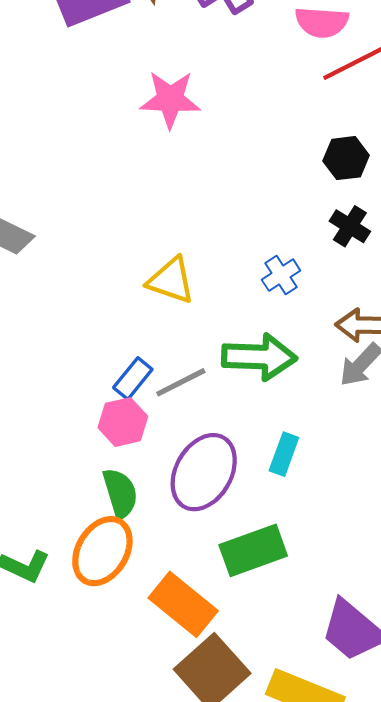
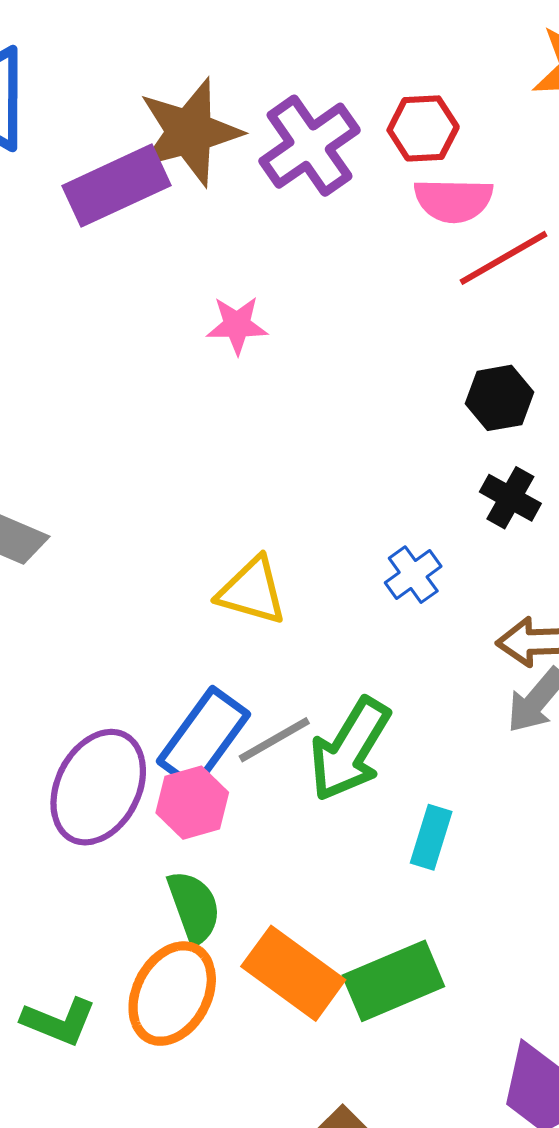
pink star: (170, 99) -> (237, 325), size x0.7
green arrow: (259, 357) -> (350, 749), moved, turned 122
blue rectangle: (133, 378) -> (204, 738), size x1.6
purple ellipse: (204, 472) -> (98, 787), moved
orange rectangle: (183, 604) -> (293, 973), moved

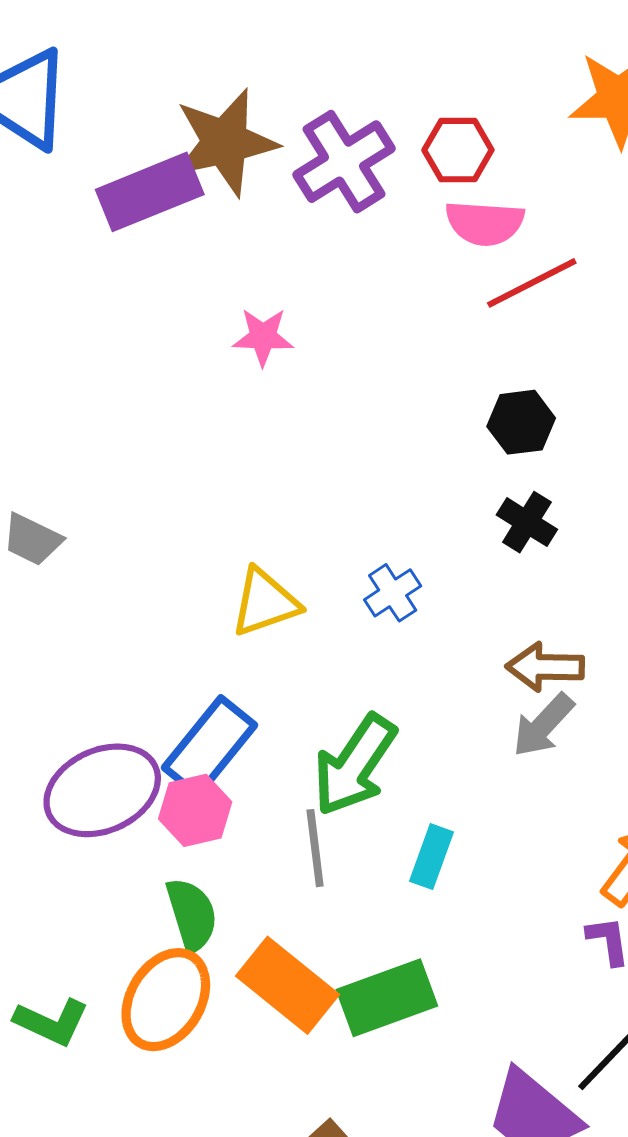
blue cross: (413, 575) -> (393, 593), moved
yellow triangle: (252, 591) -> (265, 602), turned -38
gray line: (274, 740) -> (315, 848), moved, turned -70
purple ellipse: (98, 787) -> (102, 790), turned 36

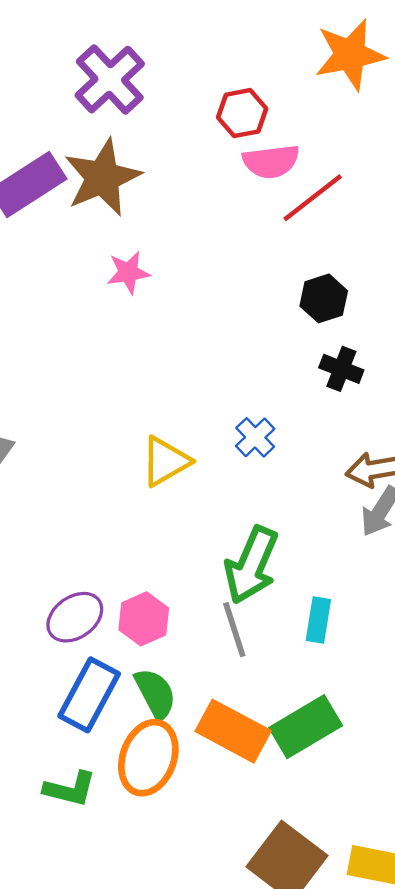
brown star: (225, 142) -> (102, 177), moved
purple cross: (344, 162) -> (110, 80), moved
blue rectangle: (210, 746) -> (89, 695), moved
purple ellipse: (102, 790) -> (75, 617), size x0.7

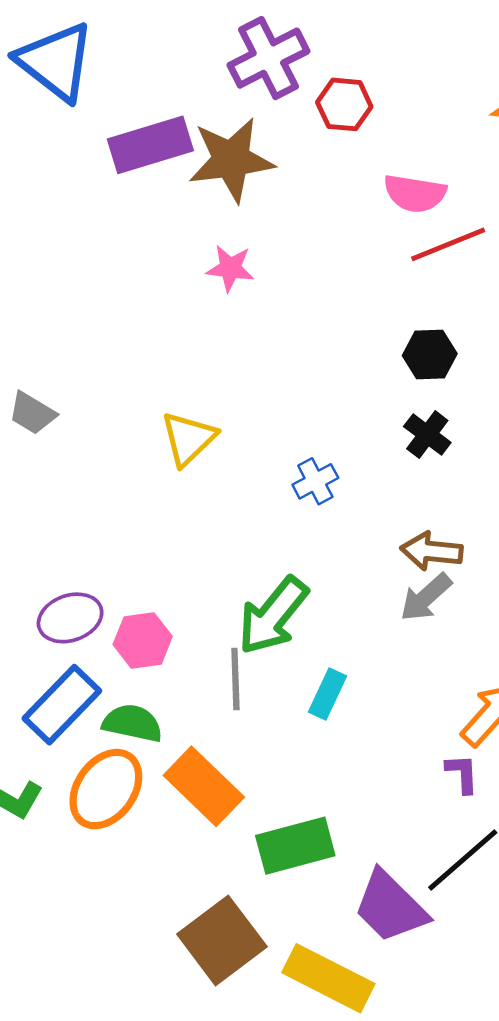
red hexagon: (242, 113) -> (344, 104), moved
yellow triangle: (165, 461) -> (188, 439), moved, turned -30
green semicircle: (155, 694) -> (132, 723), turned -66
green rectangle: (306, 727) -> (295, 846), moved

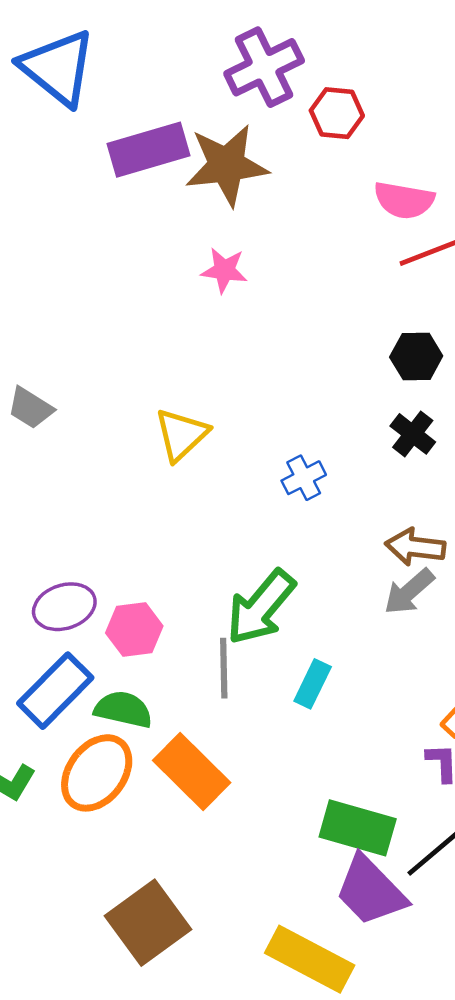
green rectangle: (295, 846) -> (358, 828), moved, turned 30
brown square: (222, 940) -> (148, 923), moved

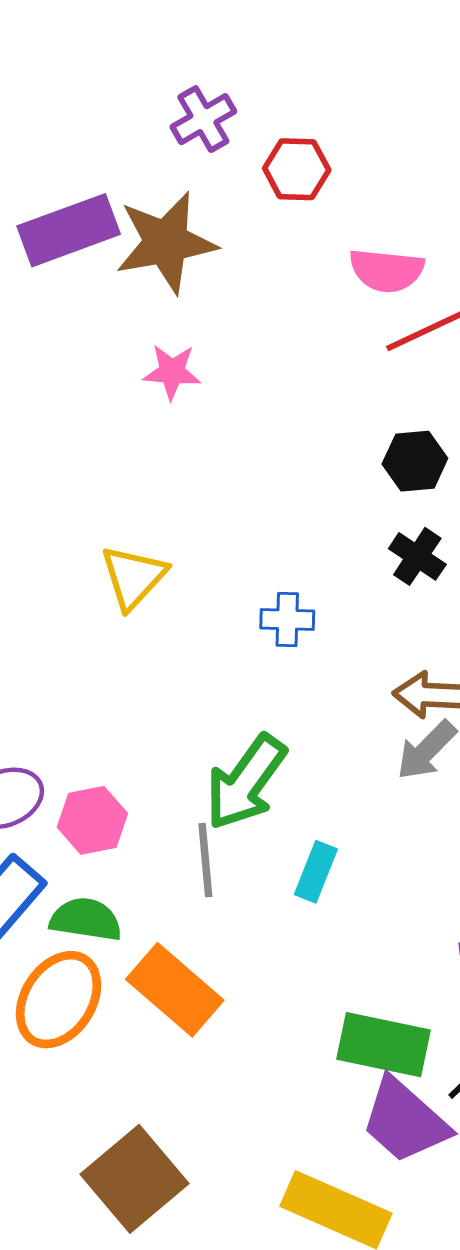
purple cross: (264, 67) -> (203, 119), size x0.7
blue cross: (304, 478) -> (287, 620), turned 33

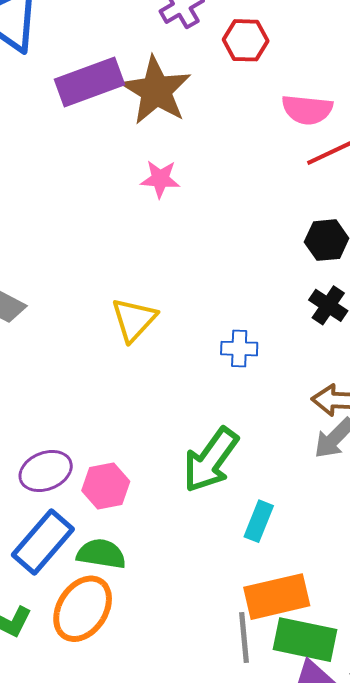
brown star: (166, 243) -> (156, 90), turned -30
gray line: (205, 860) -> (244, 638), moved
orange rectangle: (175, 990) -> (277, 597), moved, turned -54

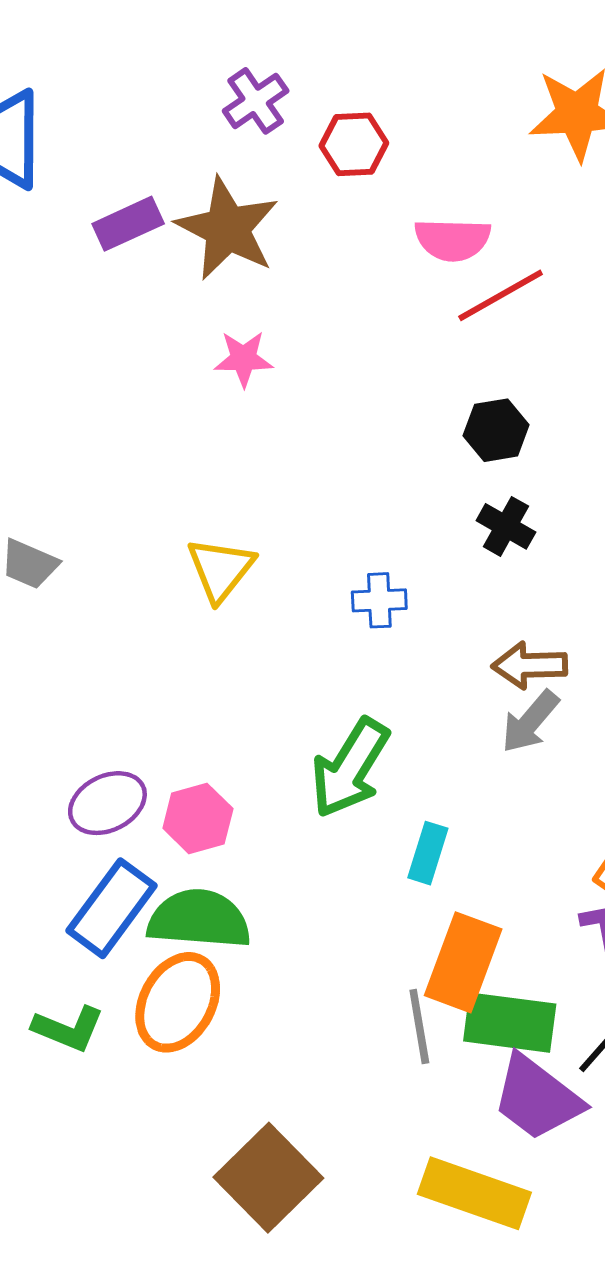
purple rectangle: (89, 82) -> (128, 224), size x0.7
green semicircle: (101, 554) -> (199, 919), size x1.4
orange rectangle: (277, 597) -> (463, 962), turned -52

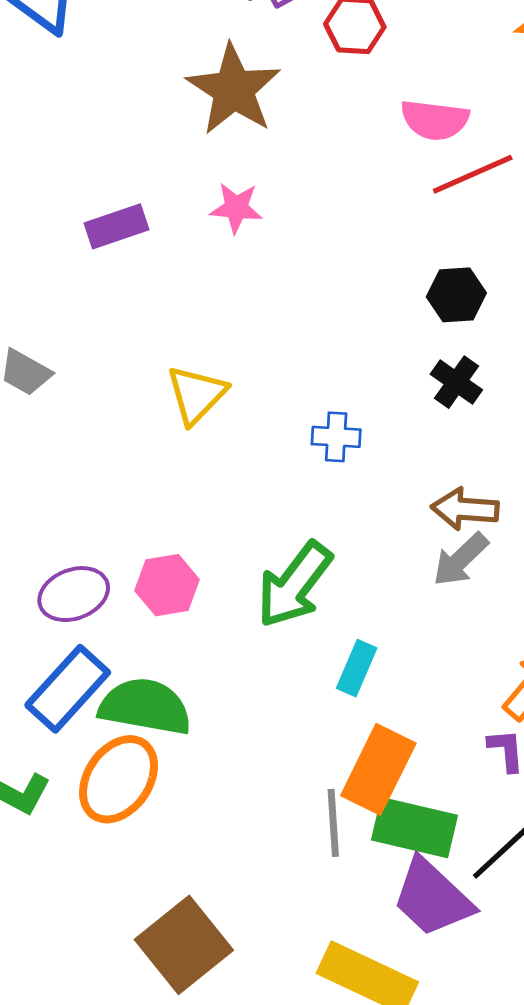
purple rectangle: (128, 224) -> (117, 226), moved
pink hexagon: (198, 818) -> (167, 585), moved

